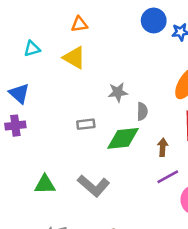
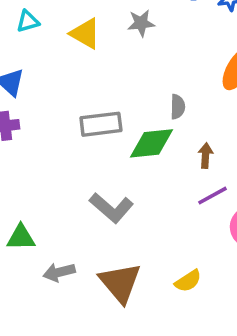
gray star: (118, 92) -> (141, 23), moved
gray rectangle: (86, 124) -> (101, 124), size x1.6
green triangle: (45, 184) -> (21, 237), moved

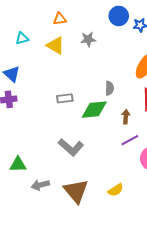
gray rectangle: (101, 124) -> (65, 98), size x0.7

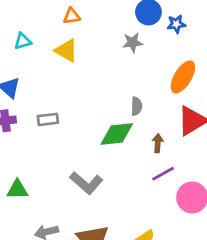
gray star: (88, 39) -> (133, 43), moved
gray rectangle: (65, 98) -> (48, 119), moved
green triangle: (18, 165) -> (17, 190), moved

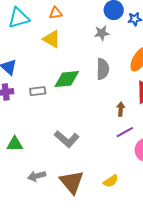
cyan triangle: (23, 41) -> (19, 18), moved, size x1.6
gray semicircle: (137, 106) -> (103, 69), moved, size x1.5
green diamond: (117, 134) -> (67, 79), moved

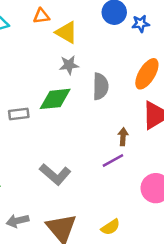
gray star: (102, 33) -> (69, 65), moved
yellow triangle: (52, 39) -> (66, 32), moved
purple line: (125, 132) -> (113, 161), moved

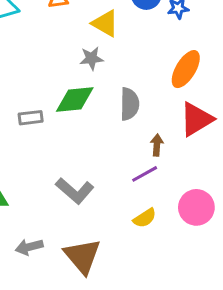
yellow triangle: (66, 32) -> (105, 23), moved
gray semicircle: (100, 86) -> (130, 104), moved
yellow semicircle: (110, 227) -> (145, 218), moved

